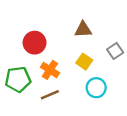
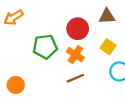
red circle: (35, 43) -> (78, 29), moved
green pentagon: (18, 79) -> (45, 47), moved

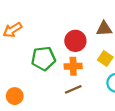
orange cross: (75, 55) -> (73, 66), turned -35

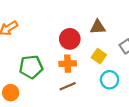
green pentagon: (43, 59) -> (31, 67), moved

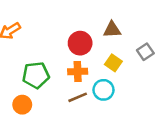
cyan circle: (110, 80) -> (103, 90), moved
orange circle: (11, 93) -> (22, 105), moved

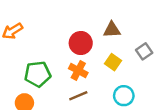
orange cross: (78, 71) -> (78, 71), turned 30
cyan circle: (103, 90) -> (124, 96), moved

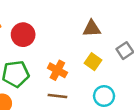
red circle: (81, 43) -> (23, 35), moved
brown line: (78, 96) -> (57, 96), turned 30

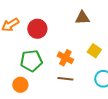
brown triangle: (92, 29) -> (82, 18), moved

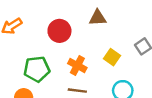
red circle: (37, 29) -> (59, 31), moved

